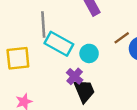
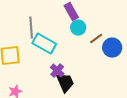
cyan circle: (89, 53) -> (78, 28), moved

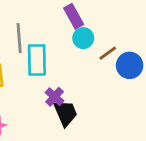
cyan rectangle: (44, 44) -> (37, 60), turned 60

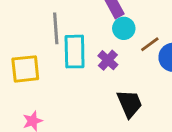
purple cross: (55, 97) -> (108, 60), moved
black trapezoid: (65, 113) -> (130, 104), moved

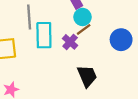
brown line: (150, 44) -> (84, 29), moved

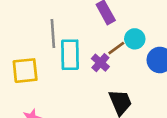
cyan circle: (83, 17) -> (135, 39), moved

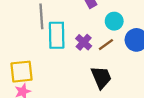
brown line: (116, 48) -> (106, 45), moved
yellow square: (25, 71) -> (21, 72), moved

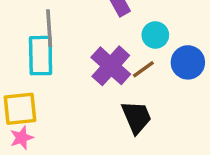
cyan rectangle: (57, 35) -> (41, 56), moved
purple cross: (84, 42) -> (111, 66), size x1.6

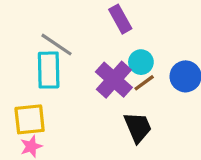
gray line: (49, 28) -> (57, 45), turned -52
cyan circle: (155, 35) -> (141, 62), moved

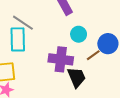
purple cross: (114, 80) -> (61, 59), moved, turned -35
brown line: (144, 83) -> (93, 55), moved

